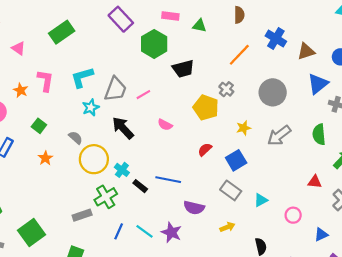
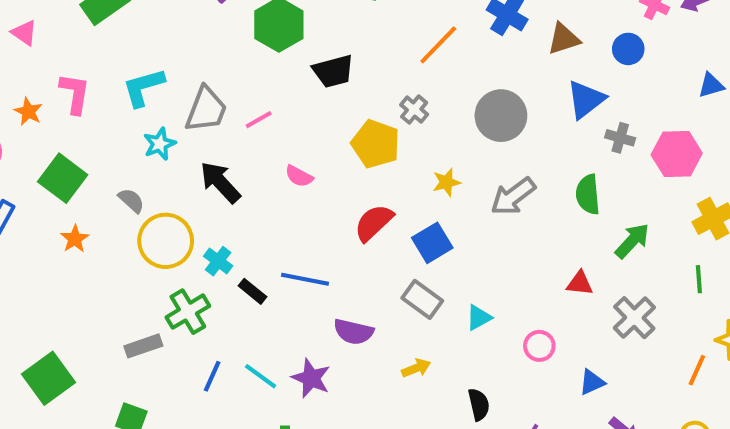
green square: (39, 126) -> (63, 178), size x1.6
red semicircle: (205, 149) -> (374, 223), size x1.5

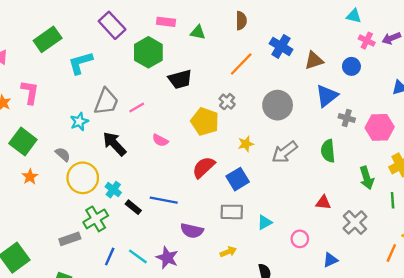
cyan L-shape: (143, 87) -> (80, 63), moved
green arrow: (632, 241) -> (367, 178), moved, turned 120
gray rectangle: (422, 299) -> (232, 212), turned -35

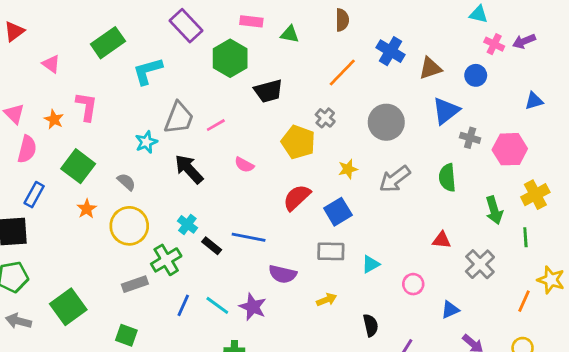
yellow circle: (83, 178) -> (129, 226), moved

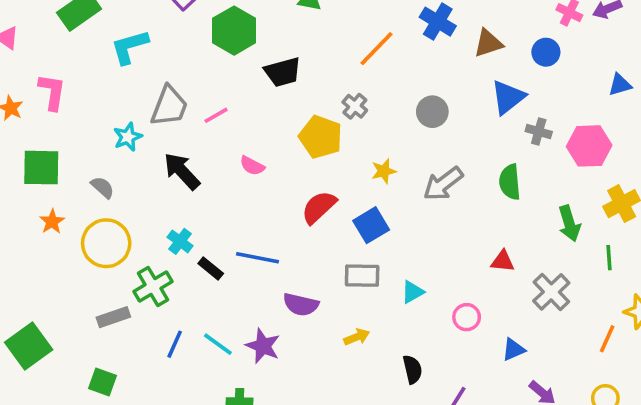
gray circle: (386, 122) -> (432, 112), size x0.7
green square: (78, 166) -> (41, 168), turned -36

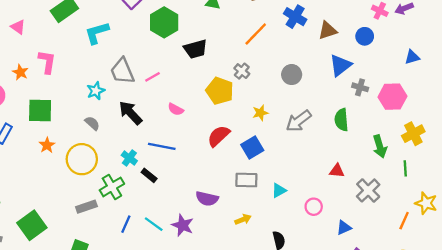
gray trapezoid: (169, 106) -> (122, 71), turned 136
gray semicircle: (103, 187) -> (92, 123), moved
blue line: (258, 258) -> (162, 146), moved

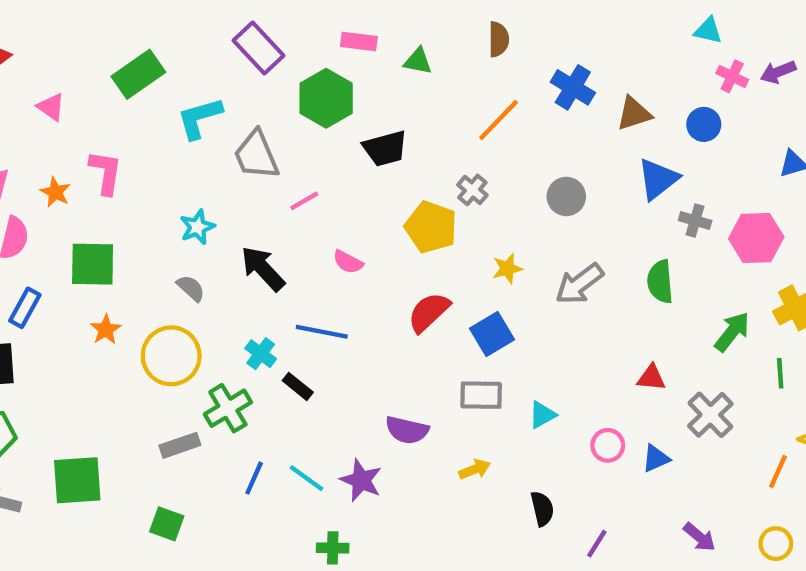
gray trapezoid: (122, 71) -> (256, 155), moved
green arrow: (380, 146) -> (732, 332), turned -125
green square: (32, 225) -> (77, 480), turned 32
blue triangle: (344, 228) -> (656, 458), moved

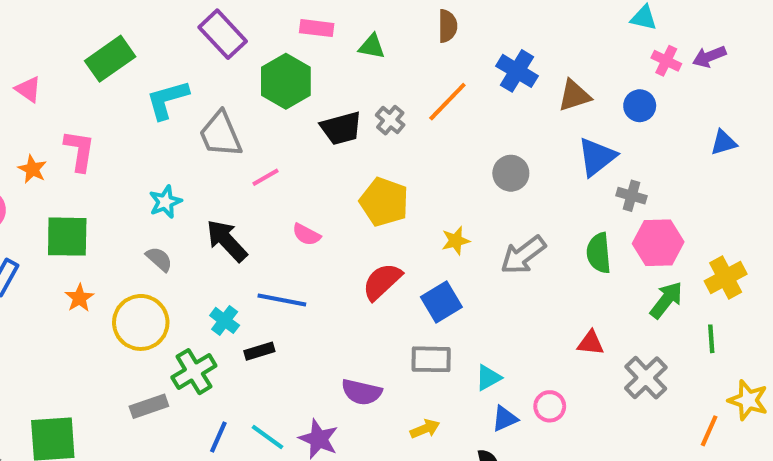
gray cross: (472, 190) -> (390, 120), moved
pink hexagon: (756, 238) -> (658, 243), moved
black rectangle: (298, 386) -> (259, 351), turned -56
blue triangle: (656, 458) -> (505, 419), moved

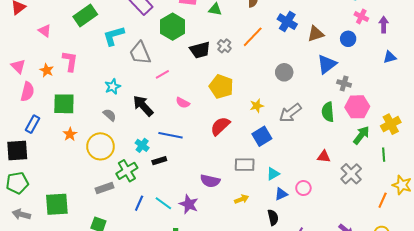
purple arrow: (709, 57) -> (384, 25), moved, turned 112
blue square: (441, 302) -> (262, 136), moved

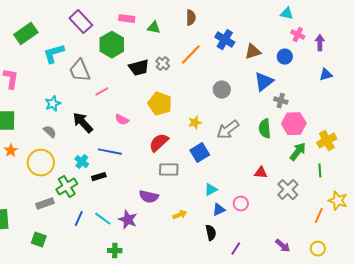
gray rectangle: (245, 165) -> (169, 170), moved

